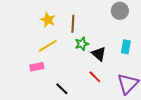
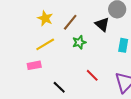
brown line: (73, 24) -> (70, 22), turned 36
black triangle: (99, 54) -> (102, 24), moved

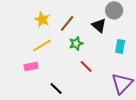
red line: (92, 75) -> (86, 66), moved

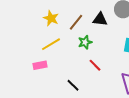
black triangle: (99, 25) -> (100, 19), moved, turned -35
black line: (56, 88) -> (73, 85), moved

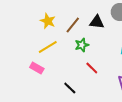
pink rectangle: (40, 65) -> (37, 68), turned 40

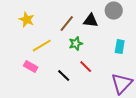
yellow star: (48, 21) -> (27, 20), moved
black line: (70, 88) -> (64, 76), moved

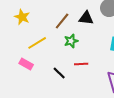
red line: (86, 67) -> (81, 64), turned -48

